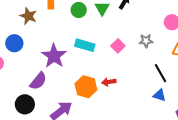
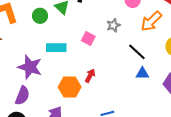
red arrow: (109, 82) -> (90, 76), turned 144

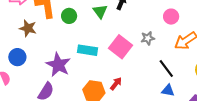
green circle: (40, 16) -> (69, 16), moved
pink square: (88, 38) -> (121, 47), size x1.6

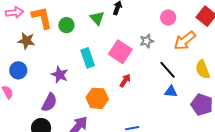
cyan rectangle: (88, 50) -> (88, 58), turned 66
purple star: (58, 65) -> (60, 75), size x0.7
red arrow: (116, 84) -> (125, 80), moved

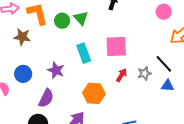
green triangle: (97, 18) -> (81, 18), moved
gray star: (147, 41) -> (144, 73), moved
pink square: (120, 52) -> (116, 47), turned -35
blue circle: (18, 70) -> (23, 74), moved

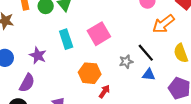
pink square: (116, 47) -> (99, 34), turned -30
red arrow: (122, 75) -> (104, 92), moved
orange hexagon: (94, 93) -> (90, 73), moved

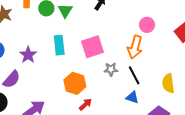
orange arrow: (164, 24) -> (135, 47), moved, turned -50
gray star: (126, 62) -> (111, 69), moved

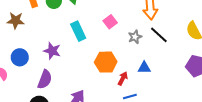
pink square: (92, 47) -> (110, 22), size x0.6
blue triangle: (132, 97) -> (144, 68), moved

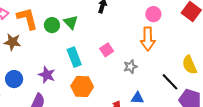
black line: (159, 35) -> (170, 82), moved
orange hexagon: (106, 62) -> (82, 86), moved

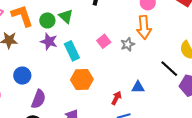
gray star: (130, 67) -> (128, 44), moved
purple star: (47, 75) -> (49, 42), moved
blue circle: (14, 79) -> (22, 76), moved

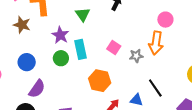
green circle: (47, 20) -> (61, 58), moved
pink square: (104, 41) -> (114, 47), turned -32
black line: (169, 69) -> (155, 88), moved
orange hexagon: (82, 80) -> (100, 81), moved

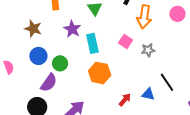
brown star: (22, 25) -> (33, 29), moved
orange arrow: (156, 43) -> (144, 17), moved
green circle: (61, 58) -> (60, 63), moved
orange hexagon: (100, 81) -> (100, 73), moved

